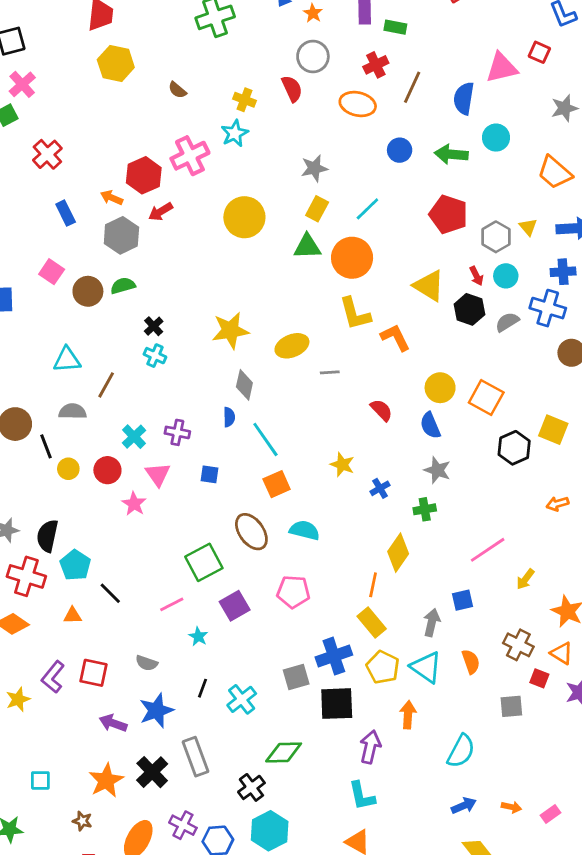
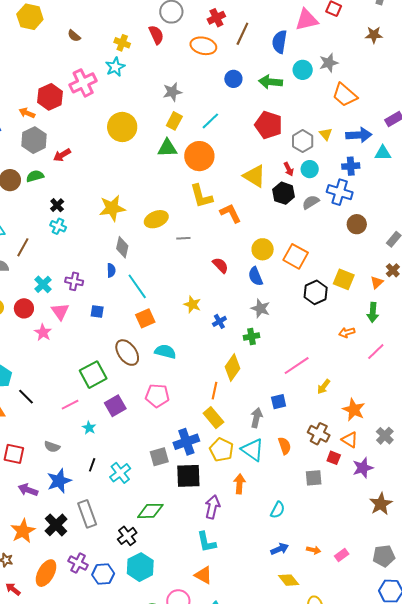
gray star: (564, 108) -> (329, 63), moved
red arrow: (161, 212) -> (62, 155), moved
cyan semicircle: (461, 751) -> (278, 510), size x0.7

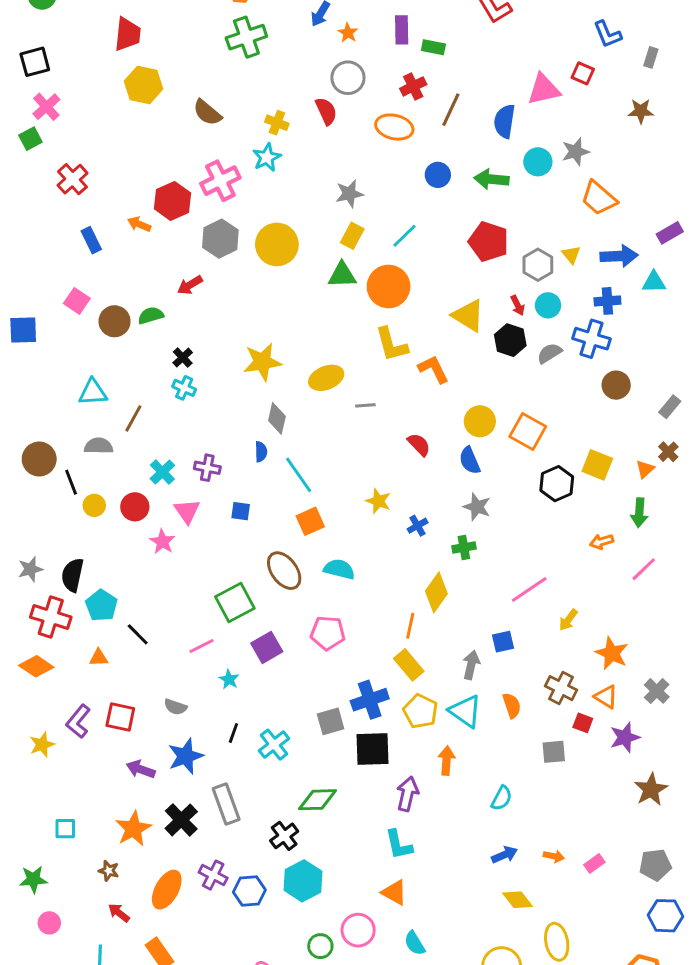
brown semicircle: (74, 36) -> (207, 113), size x1.5
gray hexagon: (34, 140) -> (220, 239), moved

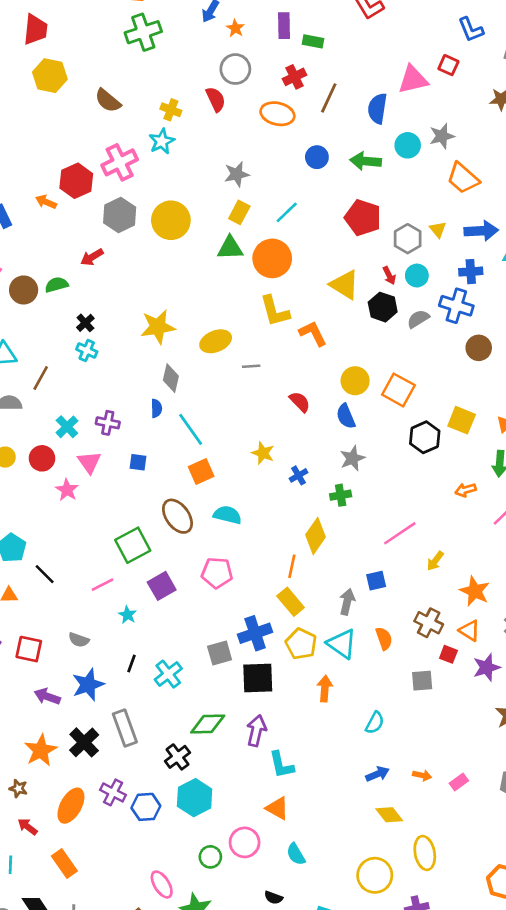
gray star: (477, 507) -> (352, 458), turned 30
purple arrow: (407, 794) -> (256, 731), moved

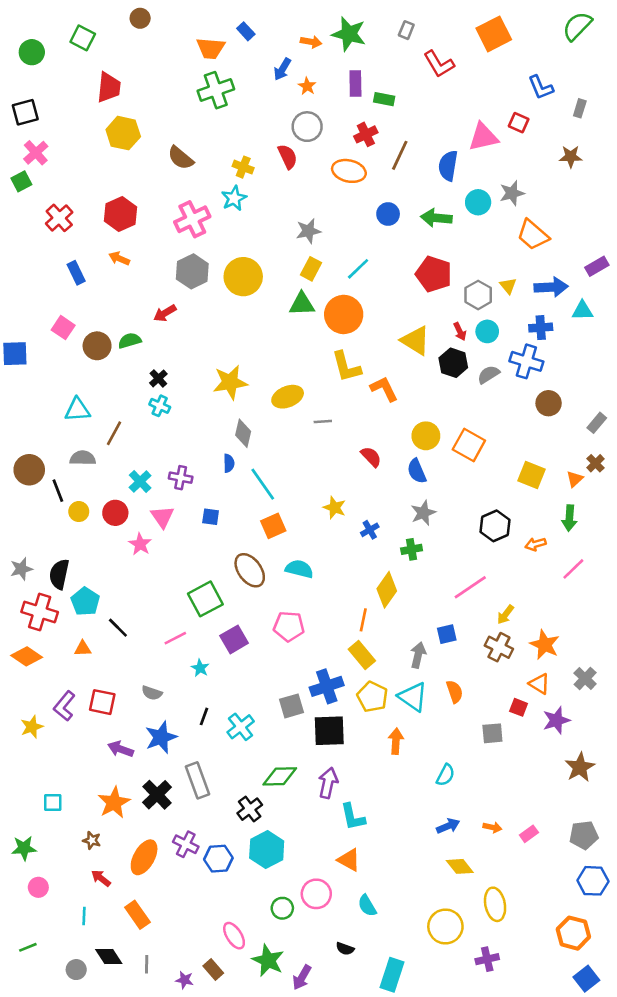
red hexagon: (76, 181) -> (121, 214), moved
black hexagon: (425, 437) -> (495, 526), moved
brown cross: (429, 623) -> (499, 647), moved

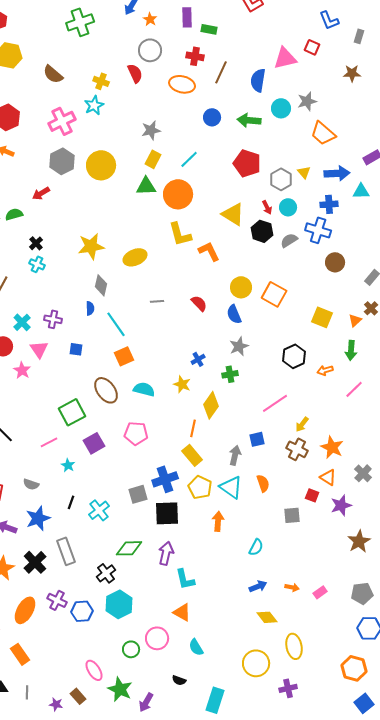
red cross: (366, 134) -> (195, 56), turned 36
gray line: (323, 421) -> (157, 301), moved
yellow star: (335, 508) -> (182, 384), moved

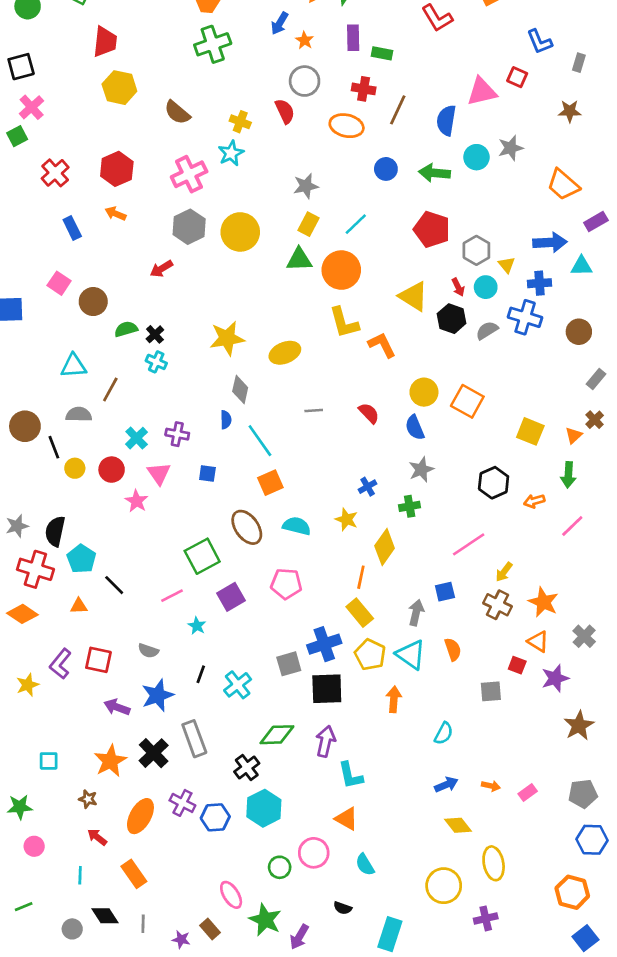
orange trapezoid: (323, 133) -> (563, 185), moved
yellow triangle: (304, 172) -> (507, 265), moved
green semicircle: (14, 214) -> (126, 329), moved
brown circle: (335, 262) -> (579, 332), moved

